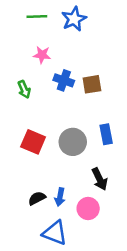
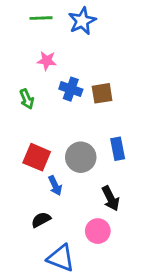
blue arrow: (60, 197) -> (55, 186), moved, turned -36

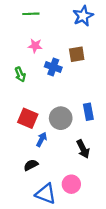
blue star: (82, 21) -> (83, 16), moved
brown square: (102, 93) -> (77, 54), moved
blue arrow: (55, 186) -> (42, 139), turned -128
pink circle: (98, 231) -> (71, 184), moved

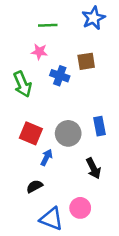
green line: (31, 14) -> (48, 25), moved
green arrow: (20, 74) -> (22, 84), size x1.5

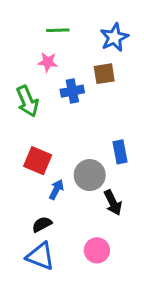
blue star: (93, 18) -> (114, 37), moved
blue cross: (60, 76) -> (72, 91), turned -30
gray circle: (68, 133) -> (90, 175), moved
blue triangle: (51, 219) -> (40, 256), moved

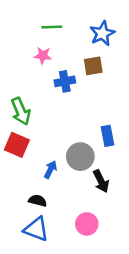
green arrow: (27, 101) -> (21, 111), moved
red square: (38, 161) -> (17, 145), moved
black semicircle: (42, 224) -> (38, 201), turned 42

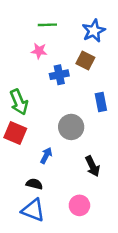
brown square: (93, 66) -> (85, 60), turned 36
blue rectangle: (108, 136) -> (101, 102), moved
gray circle: (80, 157) -> (71, 127), moved

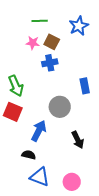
brown square: (85, 60) -> (52, 42), moved
blue arrow: (46, 155) -> (39, 131), size x1.5
pink circle: (79, 205) -> (72, 182), moved
blue triangle: (33, 210) -> (40, 177), moved

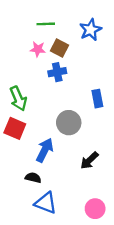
black arrow: (78, 140) -> (89, 160), turned 72
pink circle: (72, 182) -> (95, 209), moved

